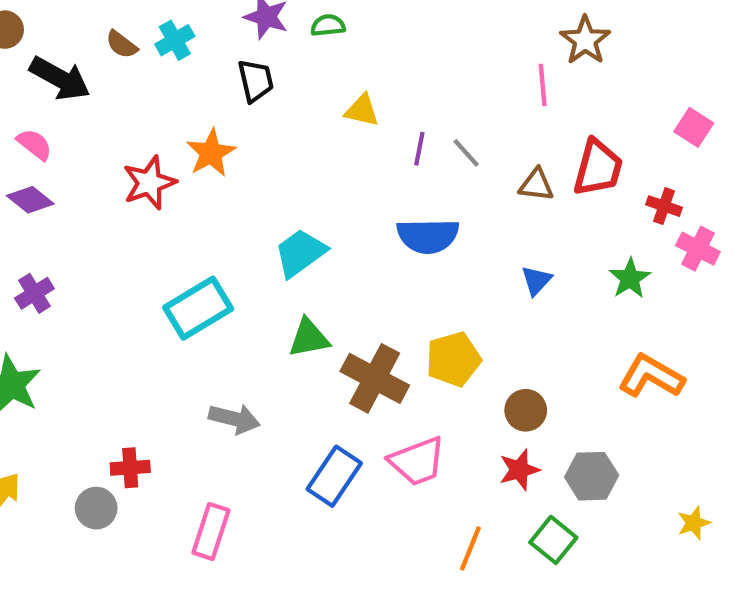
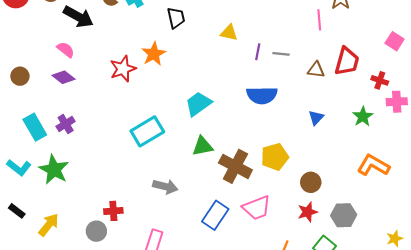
gray line: (466, 153) -> (281, 54), turned -42
pink cross: (698, 249) -> (397, 102), turned -30

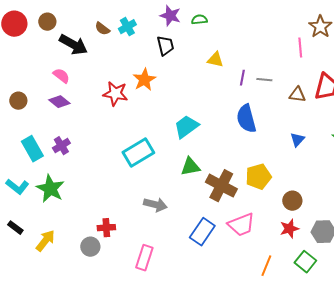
red star: (123, 69) -> (115, 94), turned 30
blue semicircle: (262, 95) -> (246, 119), turned 76

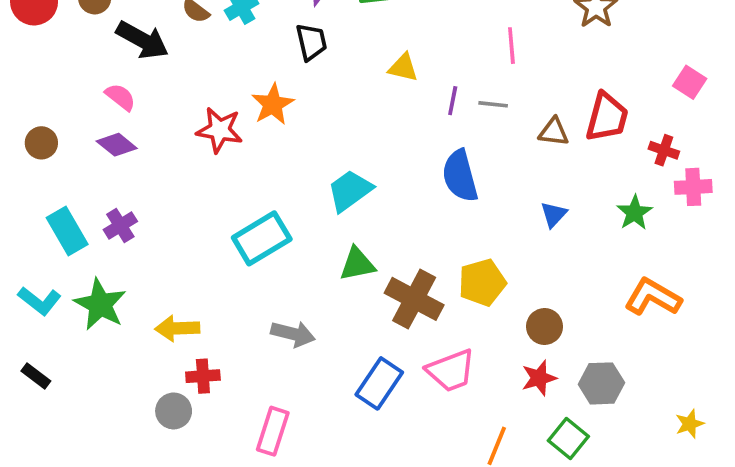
pink line: (300, 48) -> (511, 46), moved
yellow arrow: (45, 241) -> (177, 328), moved, turned -130

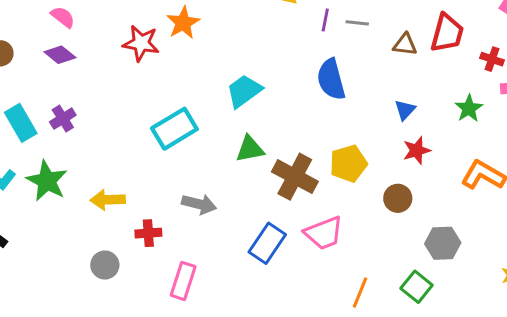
red cross: (203, 376) -> (148, 233), moved
red star: (539, 378) -> (417, 150), moved

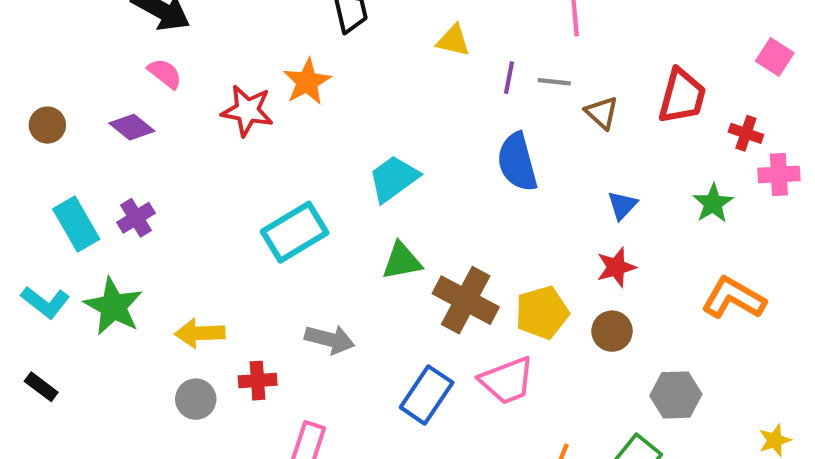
pink semicircle: (63, 17) -> (165, 74), moved
brown triangle: (405, 45) -> (602, 113), moved, turned 35
red star: (417, 150) -> (616, 267), moved
yellow pentagon: (348, 164) -> (542, 313), moved
gray circle: (105, 265) -> (196, 399), moved

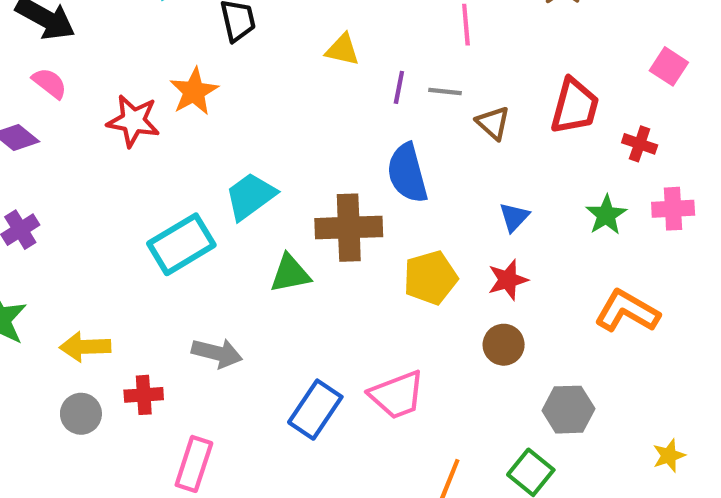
pink cross: (779, 174) -> (673, 209), moved
cyan trapezoid: (394, 179) -> (250, 196), moved
brown cross: (466, 300) -> (349, 228), moved, turned -30
yellow pentagon: (542, 313) -> (430, 278), moved

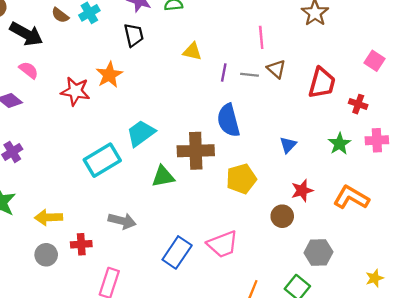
brown triangle: (493, 123) -> (276, 69), moved
red star: (508, 280) -> (302, 190), moved

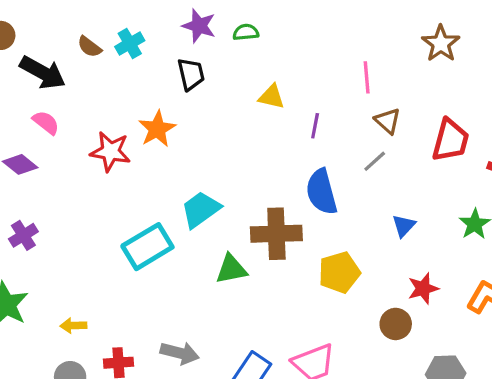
gray line: (249, 75) -> (375, 161), moved, turned -48
yellow arrow: (48, 217) -> (73, 326), size x0.7
gray arrow: (122, 221) -> (180, 353), moved

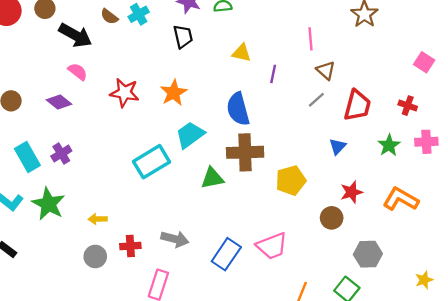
orange star: (157, 129) -> (174, 93), moved
red trapezoid: (450, 140) -> (357, 106), moved
blue semicircle: (322, 192) -> (238, 109), moved

